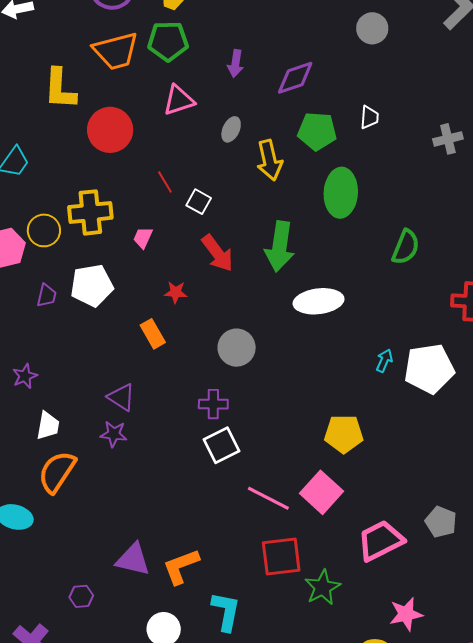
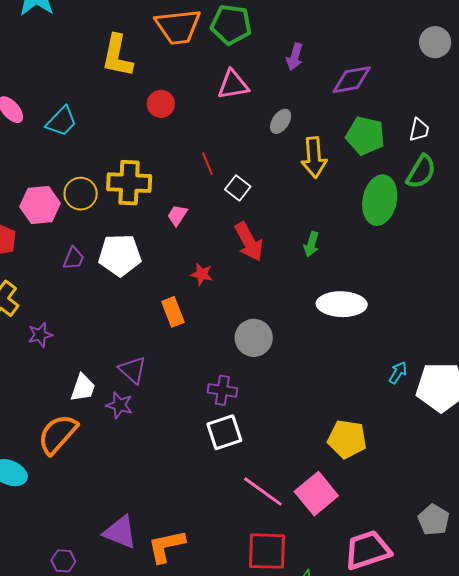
red circle: (110, 130) -> (161, 104), size x0.6
green arrow: (280, 246) -> (311, 244), size x0.5
green semicircle: (406, 247) -> (421, 172), moved
white trapezoid: (48, 426) -> (83, 388), moved
gray pentagon: (441, 522) -> (434, 520), moved

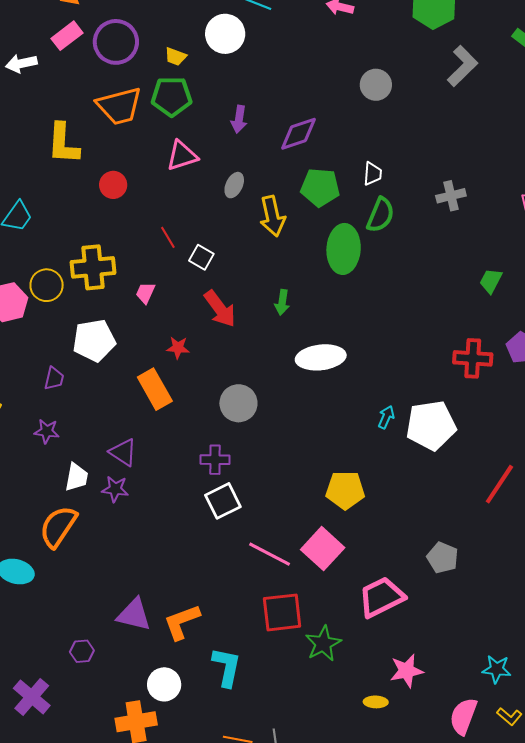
purple trapezoid: (74, 258) -> (54, 378), moved
orange rectangle: (173, 312) -> (155, 389), size x1.4
purple star: (40, 335) -> (47, 431), moved, turned 30

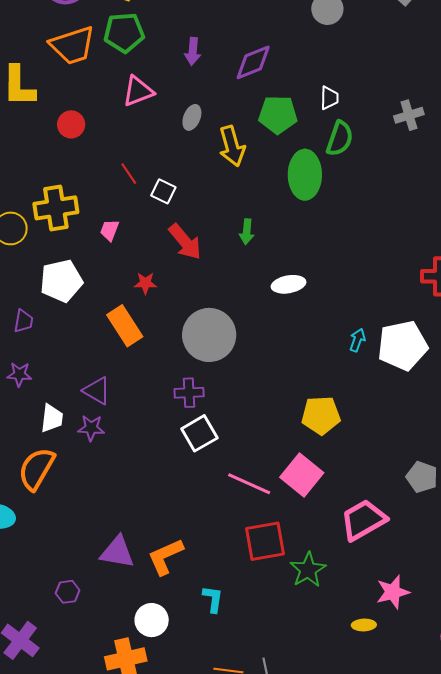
white ellipse: (321, 357) -> (289, 284), size x0.7
gray circle: (238, 403) -> (209, 335), size x1.4
cyan L-shape: (227, 667) -> (213, 599), size x0.7

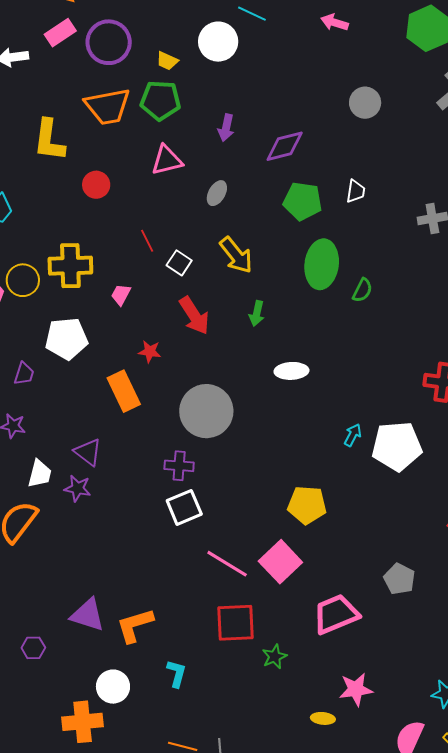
green semicircle: (340, 139) -> (362, 290), moved, size x0.7
yellow arrow: (232, 146) -> (236, 255), moved, turned -30
green star: (308, 570) -> (275, 657), size x0.7

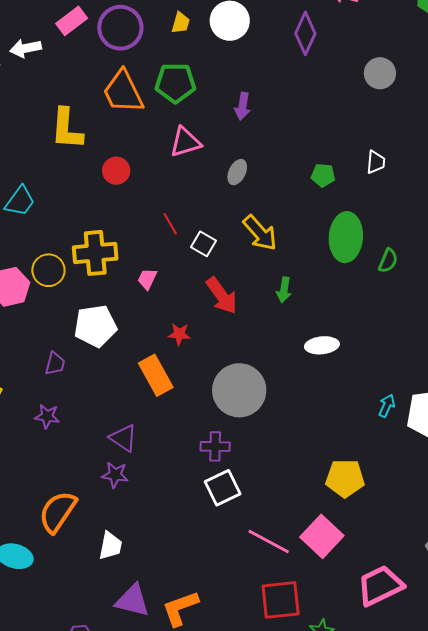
yellow trapezoid: (167, 61) -> (181, 23), moved, turned -95
orange trapezoid: (108, 106) -> (123, 92), turned 78
purple diamond: (285, 146) -> (305, 33), moved, turned -48
green pentagon: (303, 201) -> (323, 175), size x0.6
white trapezoid: (40, 474) -> (110, 546), moved

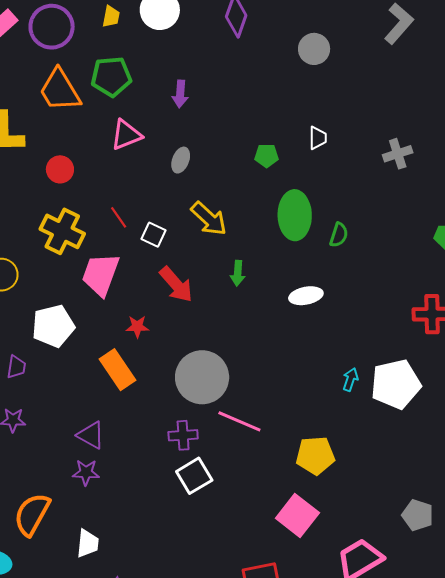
yellow cross: (95, 253) -> (62, 231), moved, turned 36
pink trapezoid: (147, 279) -> (101, 274), size x2.0
white ellipse: (322, 345) -> (306, 296), moved
pink line: (269, 541) -> (239, 421), moved

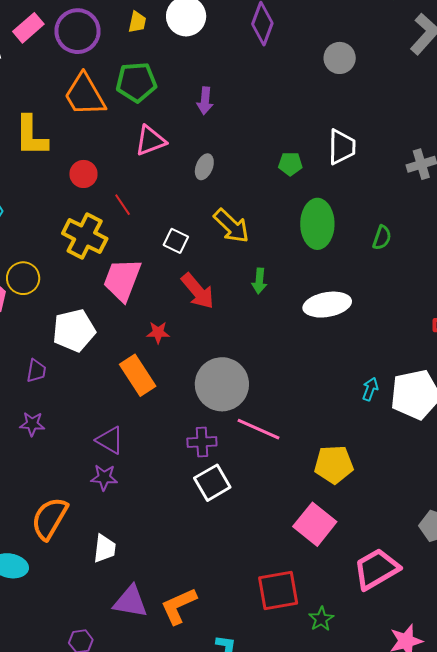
white trapezoid: (318, 138) -> (342, 147), size x1.5
red line: (119, 217) -> (123, 205), moved
green semicircle: (339, 235) -> (382, 238), moved
white ellipse: (306, 296) -> (327, 305), size x1.4

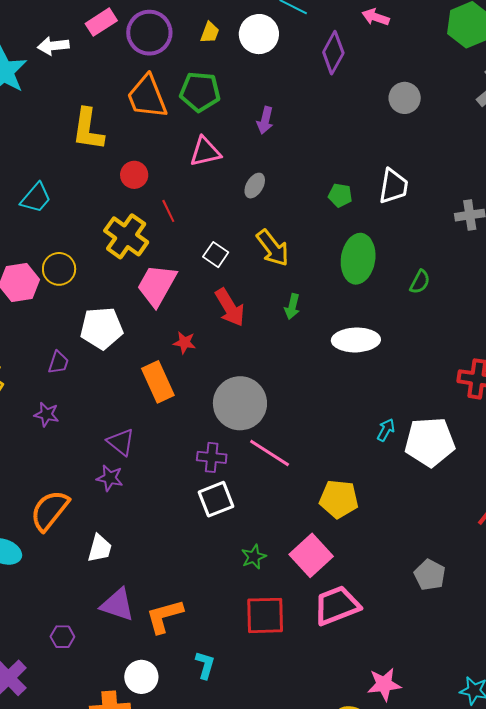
pink trapezoid: (376, 569) -> (337, 606), moved
green star: (321, 619) -> (254, 557), moved

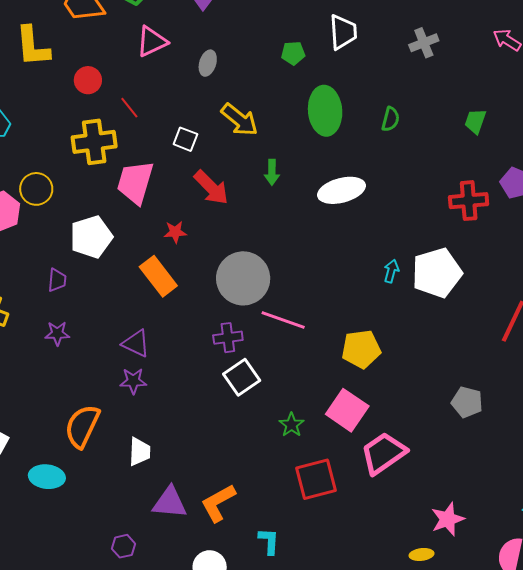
yellow cross: (126, 236) -> (94, 142), turned -30

